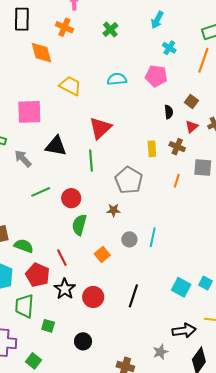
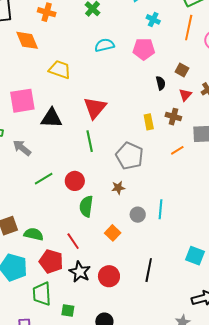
cyan semicircle: (117, 79) -> (104, 45), moved
black triangle: (56, 146) -> (51, 118), moved
orange line: (177, 181) -> (177, 150), turned 48

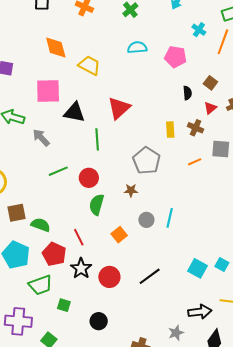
cyan cross: (153, 19) -> (199, 30), moved
orange diamond: (27, 40) -> (56, 48), moved
green line: (90, 141) -> (97, 139), moved
black line: (149, 270) -> (150, 276), turned 35
green trapezoid: (42, 294) -> (40, 285), turned -115

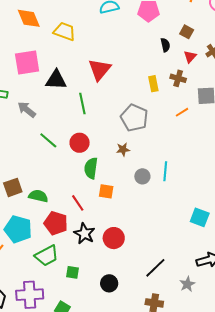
green line: (58, 171) -> (48, 140), turned 72
orange square: (119, 235) -> (106, 191), moved, turned -35
black line: (150, 276) -> (155, 268), moved

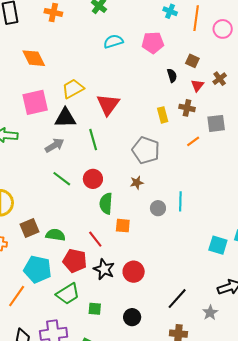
yellow trapezoid: (64, 31) -> (73, 89), moved, turned -45
gray arrow: (27, 110) -> (55, 145), moved, turned 114

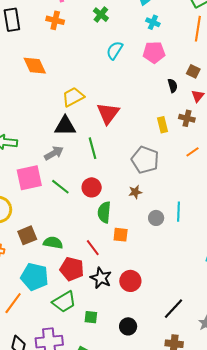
cyan cross: (170, 11) -> (153, 22), moved
cyan semicircle: (113, 41) -> (115, 50), turned -42
pink square: (35, 102) -> (29, 178), moved

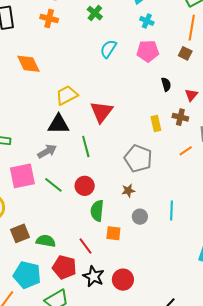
brown square: (193, 71) -> (185, 53), moved
gray circle: (156, 218) -> (140, 217), moved

